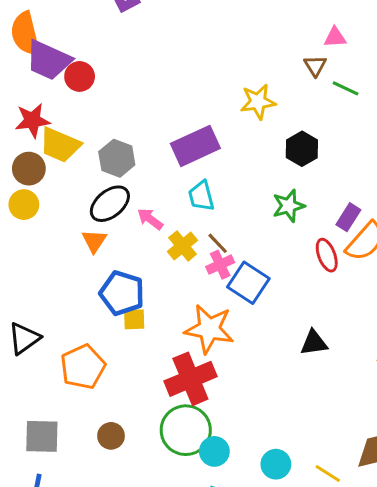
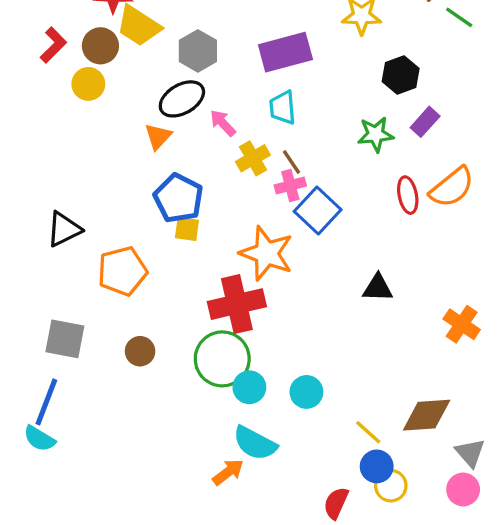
purple rectangle: (348, 217) -> (425, 122), moved
cyan circle: (276, 464) -> (306, 392), moved

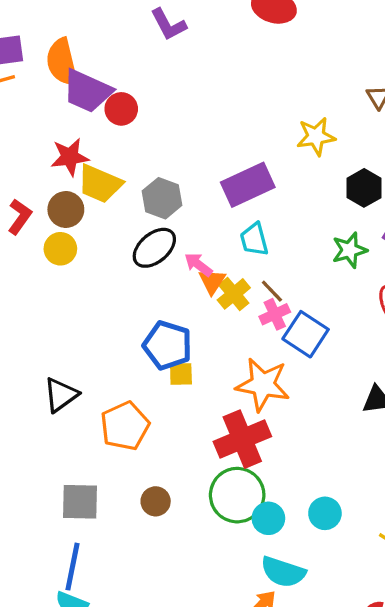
orange triangle: (158, 136) -> (212, 281), moved

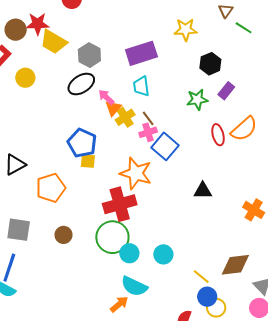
brown circle: (66, 209) -> (16, 30), moved

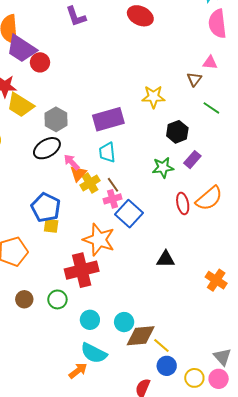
green line: (244, 28) -> (211, 108), moved
green circle: (112, 237) -> (57, 299), moved, size x0.6
brown diamond: (235, 265) -> (141, 336), moved
yellow circle: (216, 308) -> (194, 378), moved

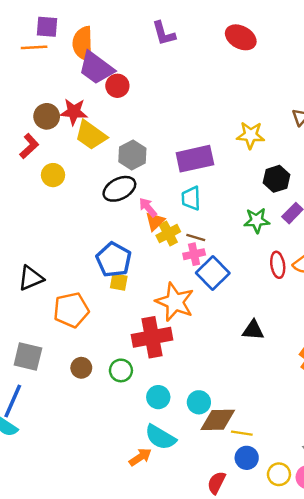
brown line: (113, 185) -> (196, 237), turned -42
yellow line: (161, 346) -> (242, 433), turned -36

